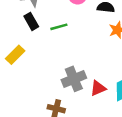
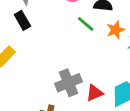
green line: (59, 27) -> (86, 24), moved, turned 56

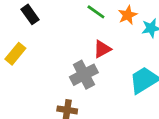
red triangle: (95, 93) -> (102, 49), moved

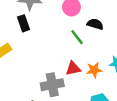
orange star: (128, 15) -> (94, 70), moved

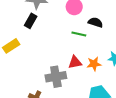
black rectangle: (23, 23) -> (31, 21), turned 48
green line: (77, 37) -> (79, 34), turned -40

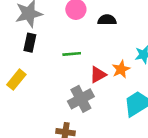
green line: (79, 34) -> (72, 54), moved

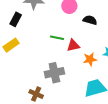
black rectangle: (30, 43) -> (16, 19), moved
red triangle: (98, 75) -> (73, 46), moved

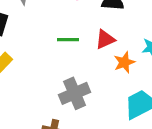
red triangle: (73, 46) -> (105, 39), moved

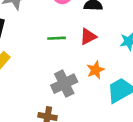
orange star: (124, 62) -> (96, 70), moved

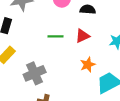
gray cross: (64, 84) -> (35, 73), moved

